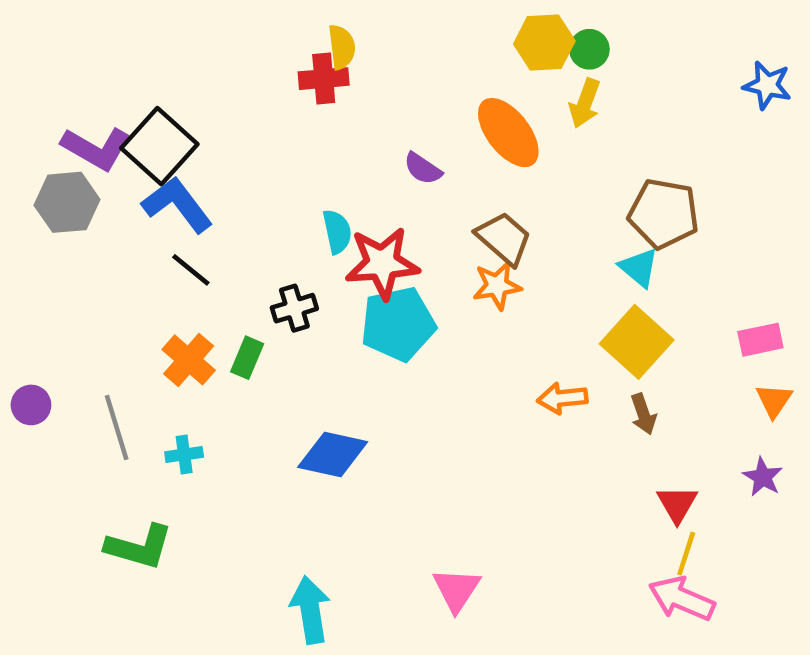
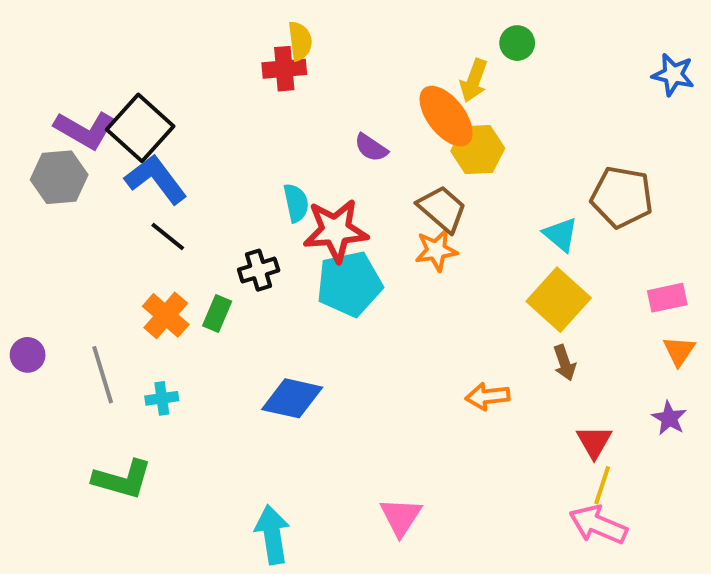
yellow hexagon: (544, 42) -> (478, 150), moved
yellow arrow: (585, 103) -> (474, 81), moved
brown pentagon: (664, 214) -> (622, 197), moved
orange arrow: (562, 398) -> (488, 396), moved

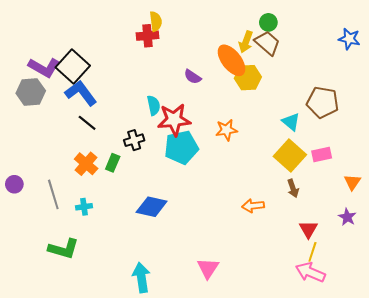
brown trapezoid: (442, 209) -> (267, 43), moved
pink rectangle: (667, 298) -> (322, 155), moved

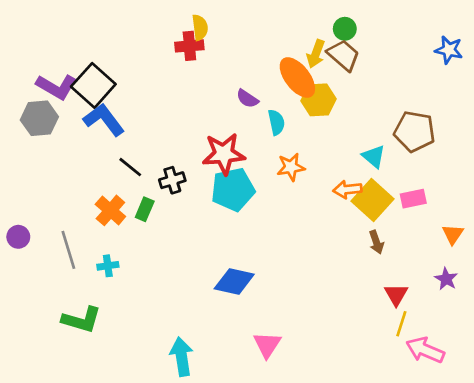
cyan semicircle: (154, 105) -> (276, 122), moved
black line: (87, 123) -> (130, 167), moved
orange arrow: (253, 206) -> (347, 189), moved
blue diamond: (152, 207) -> (234, 282), moved
pink arrow: (310, 272) -> (425, 350), moved

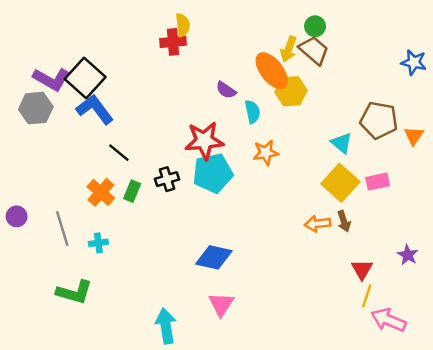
blue star: (449, 50) -> (414, 62), moved
black cross: (172, 180) -> (167, 179), moved
orange arrow: (347, 189) -> (317, 224), moved
orange triangle: (453, 234) -> (414, 136), moved
pink triangle: (267, 345) -> (221, 304), moved

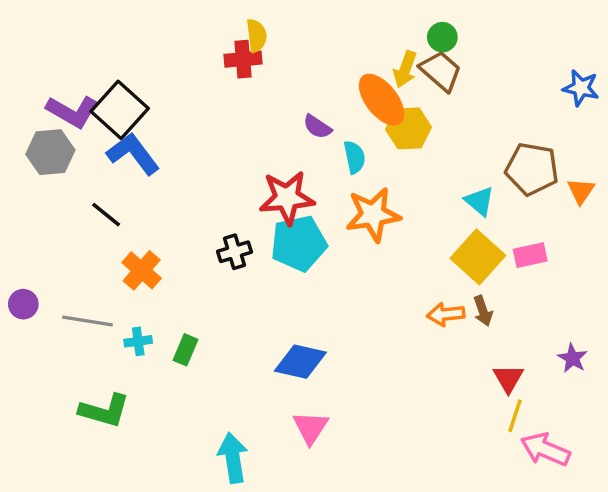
black line: (119, 153) -> (106, 215), moved
orange star: (266, 153) -> (373, 215), size x1.5
green rectangle: (132, 191) -> (186, 350), moved
gray line: (62, 228) -> (88, 321), turned -64

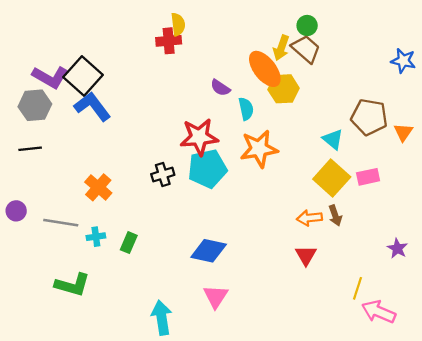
black line: (106, 215) -> (30, 149), moved, turned -45
red triangle: (508, 378) -> (306, 255), moved

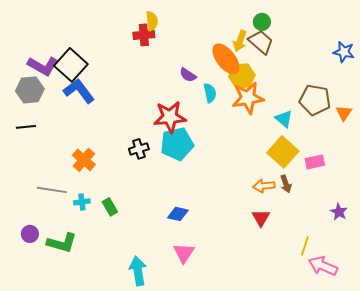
orange star: (259, 149) -> (248, 98), moved
pink rectangle: (368, 177) -> (315, 162), moved
purple circle: (16, 211) -> (30, 234), moved
green rectangle: (129, 243) -> (110, 207), turned -54
blue diamond: (209, 251) -> (178, 214), size x0.7

